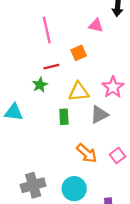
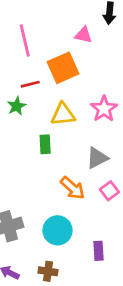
orange square: (79, 53) -> (63, 68), size x1.6
gray triangle: (99, 115) -> (97, 158), moved

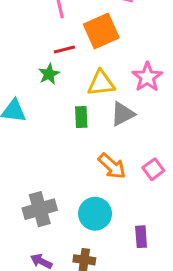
gray triangle: (97, 158) -> (123, 114), moved

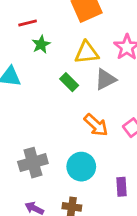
red line: (64, 49) -> (28, 23), moved
green rectangle: (81, 117) -> (69, 82), turned -42

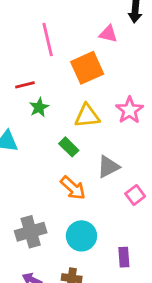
gray triangle: (105, 79) -> (108, 167), moved
orange arrow: (96, 125) -> (73, 188), moved

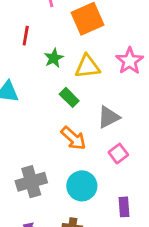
red line: (25, 85) -> (26, 36), turned -66
green star: (39, 107) -> (54, 58), moved
pink square: (135, 195) -> (118, 154), moved

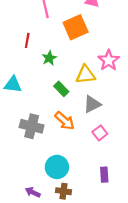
yellow triangle: (87, 67) -> (86, 75), moved
gray cross: (31, 182) -> (32, 126), moved, turned 30
cyan circle: (82, 186) -> (57, 167), moved

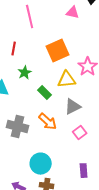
orange square: (76, 27) -> (58, 51), moved
green star: (49, 58) -> (25, 73), moved

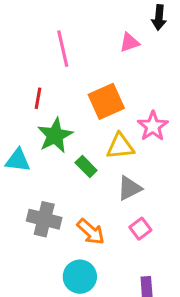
pink triangle: (73, 13) -> (129, 42), turned -32
green star: (25, 73) -> (55, 135), size x1.6
orange arrow: (48, 122) -> (91, 232), moved

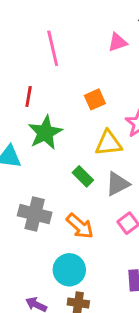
orange square: (106, 101) -> (95, 99), size x0.6
green rectangle: (86, 166) -> (83, 176), moved

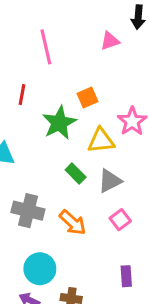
green star: (45, 133) -> (59, 123), moved
cyan circle: (69, 270) -> (40, 269), moved

